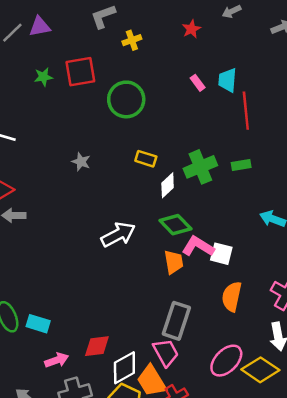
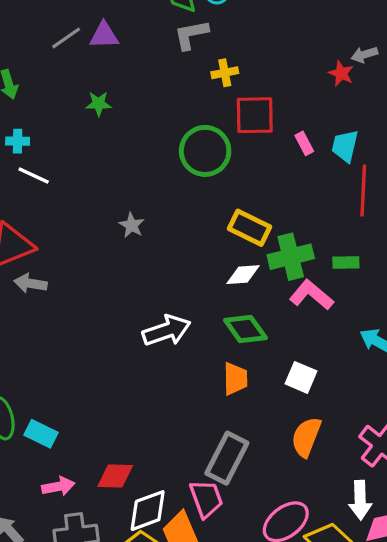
red star: (191, 29) -> (341, 73), moved, turned -30
red square: (80, 72) -> (255, 115), moved
yellow rectangle: (146, 159) -> (249, 228), moved, size x1.4
white diamond: (168, 185) -> (243, 275), turned 30
pink L-shape: (198, 246) -> (311, 295), moved

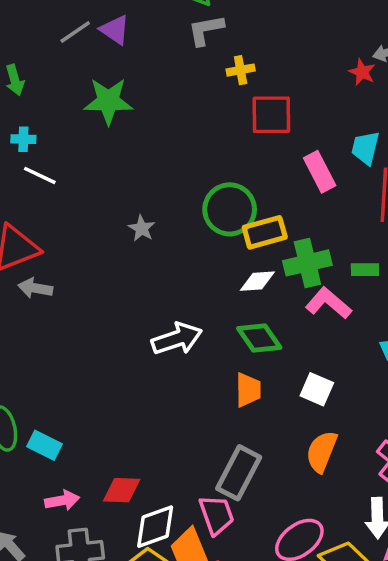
purple triangle: (104, 35) -> (115, 30), turned 36
green star: (99, 104) -> (108, 101), size x1.8
pink rectangle: (304, 143) -> (320, 172), moved, size x1.6
green circle: (205, 151) -> (230, 209), moved
yellow rectangle: (249, 228) -> (265, 232), turned -42

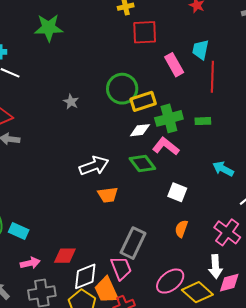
pink L-shape: (328, 303) -> (166, 146), moved
orange trapezoid: (248, 390) -> (108, 195), moved, turned 85
orange semicircle: (322, 452) -> (181, 229), size x0.7

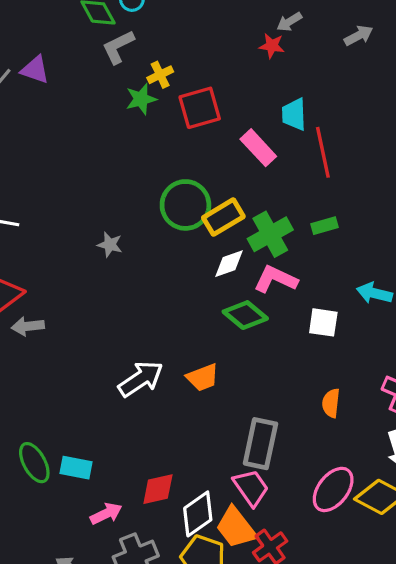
green star: (49, 28) -> (141, 99), moved, size x0.7
white arrow: (94, 166) -> (141, 379), moved
white square: (177, 192) -> (323, 322), moved

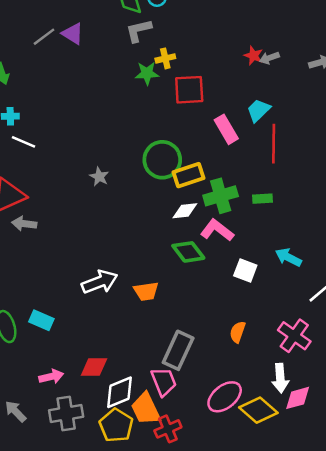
gray arrow: (289, 22) -> (269, 58), moved
cyan trapezoid: (294, 114) -> (258, 110), turned 35
cyan rectangle: (76, 468) -> (41, 320), moved

